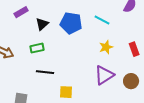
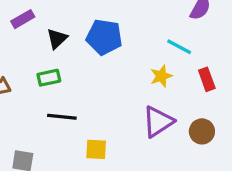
cyan line: (102, 20) -> (179, 47), moved

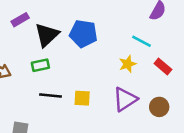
black triangle: (57, 39) -> (47, 35), size x1.5
red rectangle: (207, 79) -> (163, 66), turned -30
yellow square: (96, 149) -> (82, 98), moved

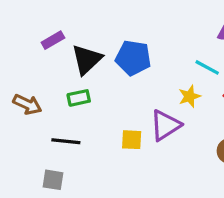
black line: (51, 96) -> (66, 141), moved
purple triangle: (125, 99) -> (165, 125), moved

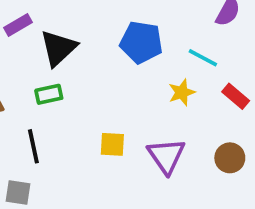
blue pentagon: (133, 58) -> (141, 42), moved
purple triangle: (165, 125) -> (166, 156), moved, turned -32
black line: (66, 141) -> (33, 146), turned 72

